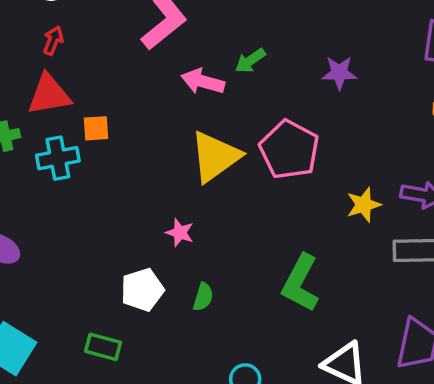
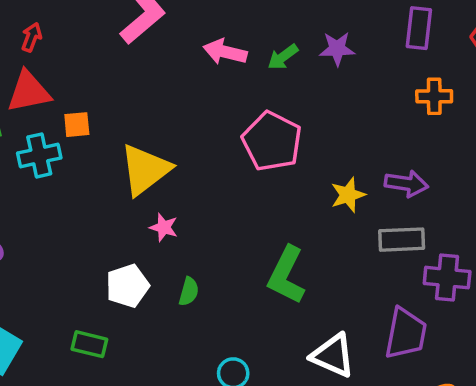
green arrow: (250, 61) -> (283, 57), moved
purple star: (339, 73) -> (337, 49), moved
pink arrow: (203, 81) -> (225, 52), moved
yellow triangle: (215, 157) -> (145, 170), moved

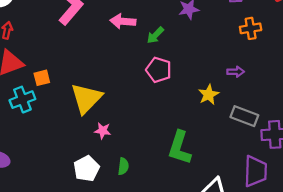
green arrow: (283, 57) -> (155, 35), moved
pink pentagon: (272, 141) -> (159, 70), size x0.7
purple arrow: (406, 184) -> (236, 72), moved, size x0.7
gray rectangle: (402, 240) -> (244, 116), turned 32

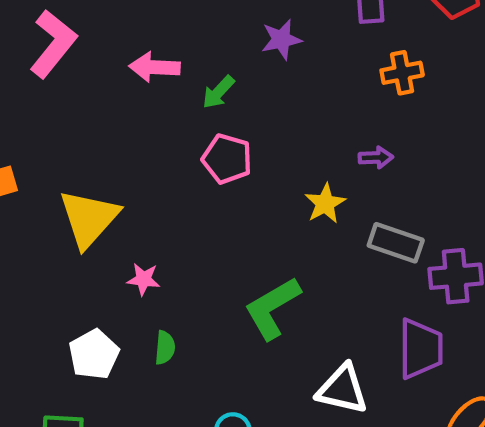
pink star: (103, 131) -> (143, 279), moved
green L-shape: (180, 148) -> (272, 308), turned 44

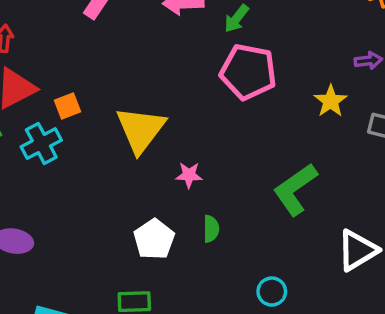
pink pentagon: (227, 159) -> (248, 72), size x1.4
white triangle: (342, 389) -> (357, 250), turned -39

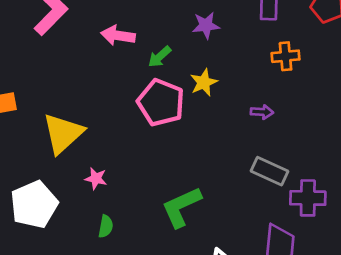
yellow star: (331, 101) -> (204, 82), moved
white pentagon: (154, 239) -> (34, 205), moved, size x1.4

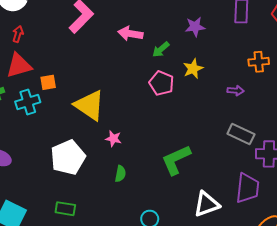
orange cross: (286, 56) -> (259, 62), moved
pink pentagon: (161, 103) -> (162, 83), size x0.7
yellow triangle: (63, 133) -> (90, 105), turned -44

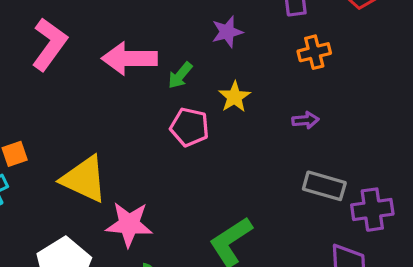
pink arrow: (130, 34) -> (129, 58), size x1.4
orange cross: (259, 62) -> (314, 52), moved
pink star: (113, 139) -> (129, 224), size x1.8

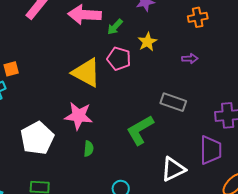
yellow triangle: (84, 179) -> (86, 73), moved
gray rectangle: (324, 186) -> (173, 102), moved

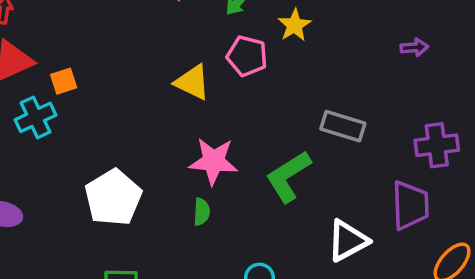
purple arrow: (190, 59) -> (414, 47), moved
yellow triangle: (86, 73) -> (192, 82), size x0.7
pink star: (79, 116) -> (213, 161), moved

